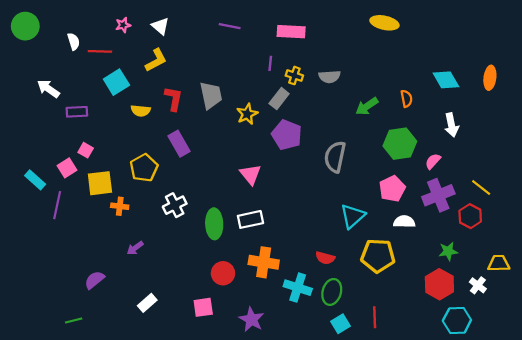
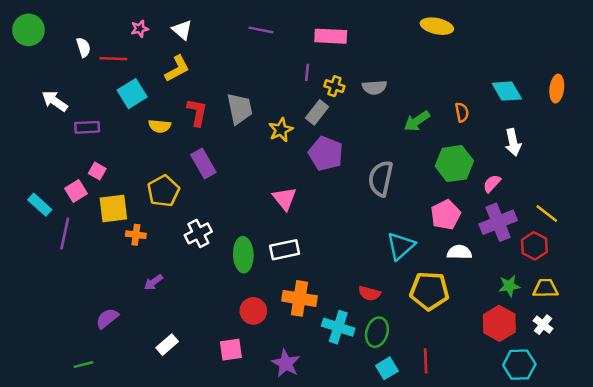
yellow trapezoid: (499, 263) -> (546, 288), moved

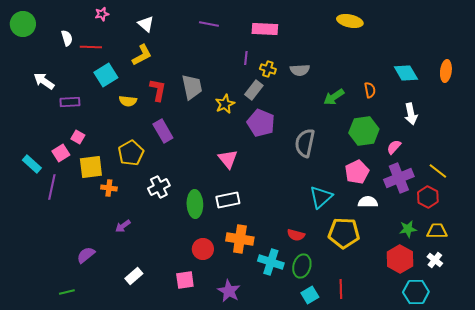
pink star: (140, 29) -> (102, 14), moved

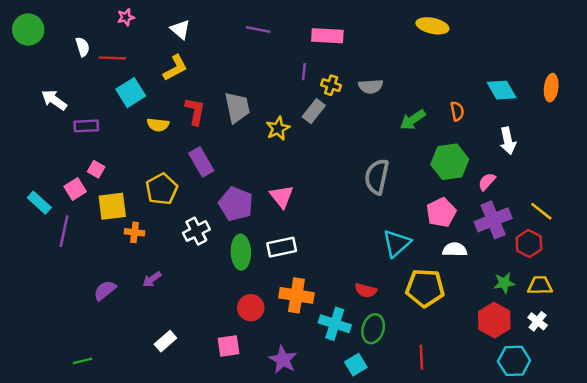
purple pentagon: (261, 123) -> (236, 204), moved
purple semicircle: (86, 255) -> (105, 290), moved
cyan square: (310, 295) -> (356, 365), moved

